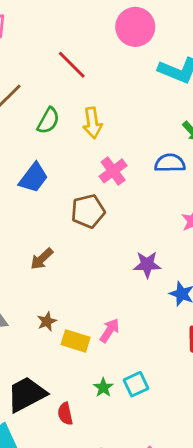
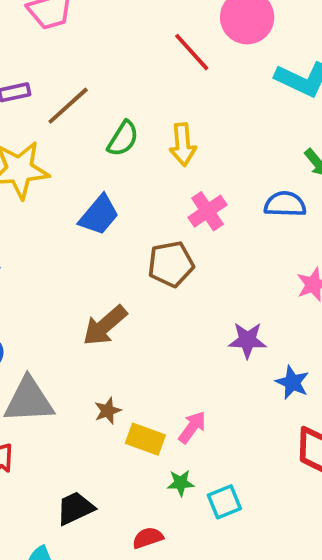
red line: (72, 65) -> (192, 52), moved
brown arrow: (42, 259) -> (105, 326), size x1.4
green star: (103, 388) -> (181, 483), moved, turned 30
black trapezoid: (26, 394) -> (75, 508), size x0.7
red semicircle: (65, 414) -> (148, 538), moved, turned 80

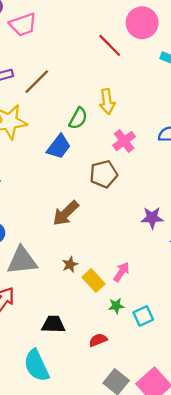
green semicircle: (123, 139) -> (78, 118), moved
yellow rectangle: (145, 439) -> (94, 281), turned 30
black trapezoid: (75, 508) -> (53, 324), turned 30

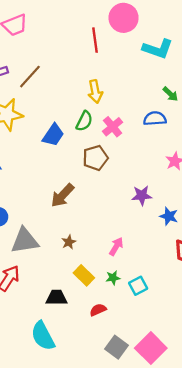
red line: (110, 45) -> (95, 40), turned 40
green semicircle: (78, 118) -> (84, 121), moved
yellow rectangle: (94, 281) -> (84, 275), moved

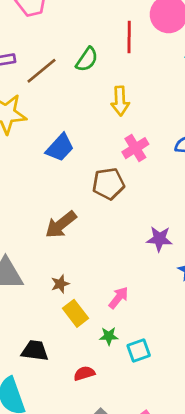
green semicircle: (84, 121) -> (87, 59), moved
yellow rectangle: (84, 275) -> (75, 313), moved

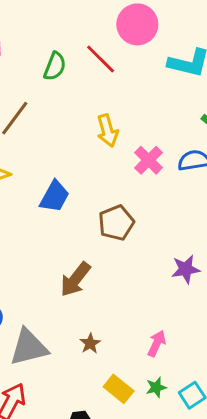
red line: (129, 37) -> (101, 59), turned -32
green semicircle: (87, 59) -> (55, 66), moved
pink cross: (135, 148) -> (149, 160), moved
yellow rectangle: (75, 313) -> (119, 389), moved

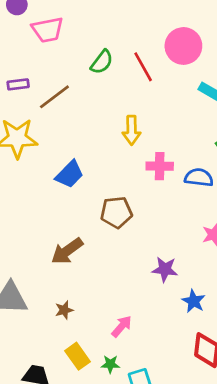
pink cross: (149, 160) -> (160, 166), turned 30

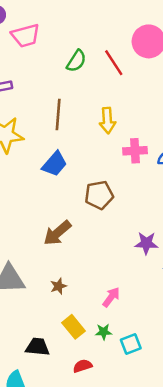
brown line: (54, 97) -> (58, 114), moved, turned -44

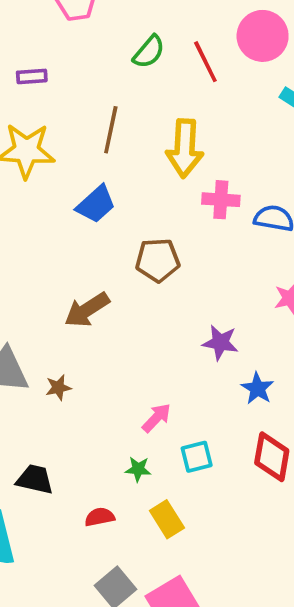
yellow arrow: (107, 120) -> (185, 148), size x1.4
brown star: (58, 286) -> (58, 388), moved
yellow rectangle: (73, 327) -> (167, 519), moved
cyan square: (131, 344) -> (197, 457), moved

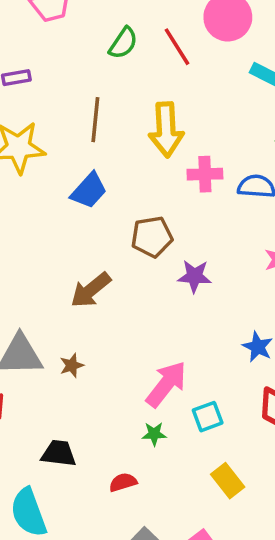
purple star: (220, 342) -> (195, 276), moved
pink arrow: (156, 418) -> (166, 384), size x1.6
yellow rectangle: (167, 519) -> (228, 481), moved

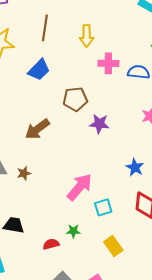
yellow arrow: (166, 130) -> (87, 36), size x0.7
green star: (154, 434) -> (73, 231), moved

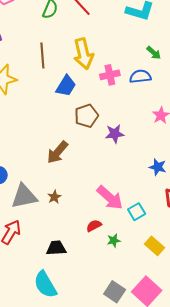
yellow arrow: (87, 36) -> (83, 54), size x1.4
blue trapezoid: (39, 70) -> (66, 86), moved
pink arrow: (80, 187) -> (110, 198), turned 104
red semicircle: (51, 244) -> (94, 226), moved

